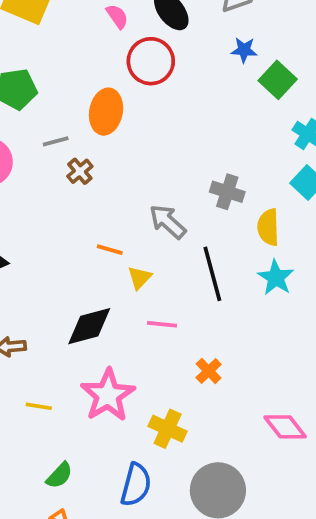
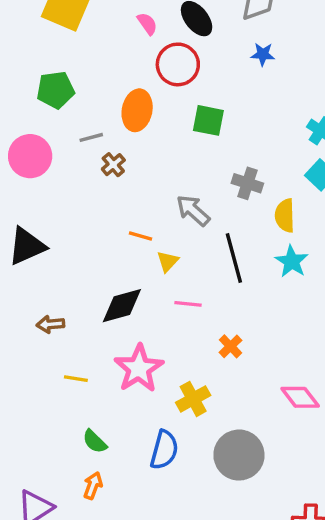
green square: (278, 80) -> (208, 120), moved, turned -32
yellow cross: (168, 429) -> (193, 399), turned 36
green semicircle: (59, 475) -> (95, 441), turned 92

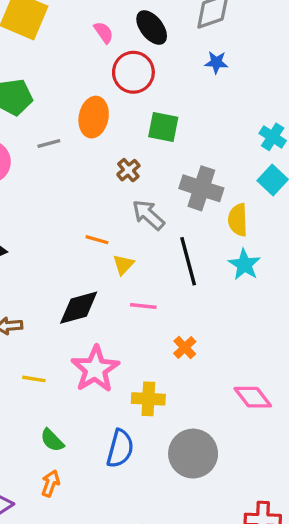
brown cross: (113, 165) -> (128, 170), moved
gray cross: (247, 183) -> (201, 188), size x1.4
yellow cross: (193, 399) -> (148, 399), turned 32

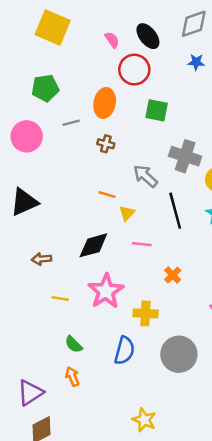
brown cross: (128, 170) -> (106, 144), moved, turned -35
orange arrow: (51, 483) -> (72, 377), turned -42

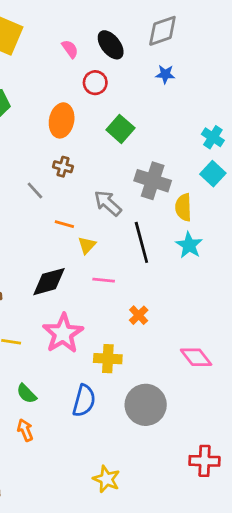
red circle: (134, 70) -> (95, 83), size x0.7
green square: (157, 110) -> (120, 129), turned 30
gray line: (71, 123) -> (35, 191), moved, turned 63

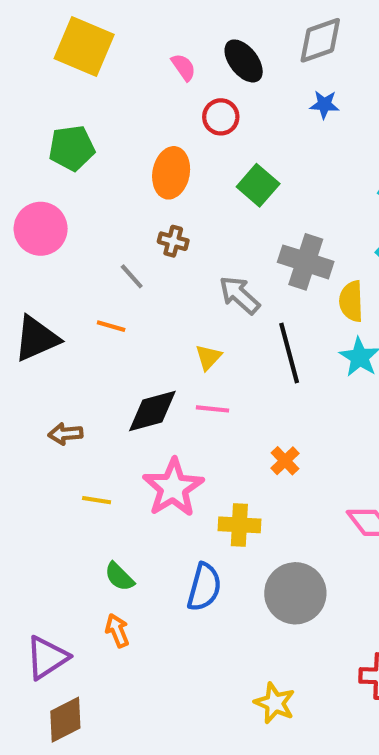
orange line: (64, 224) -> (111, 326), moved
pink line: (104, 280) -> (213, 409), moved
yellow star: (106, 479) -> (275, 703), moved

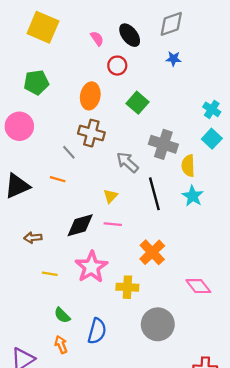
brown cross: (173, 241) -> (91, 133), size x1.6
orange cross: (285, 461) -> (152, 252), size x1.6
blue semicircle: (204, 587) -> (97, 331), moved

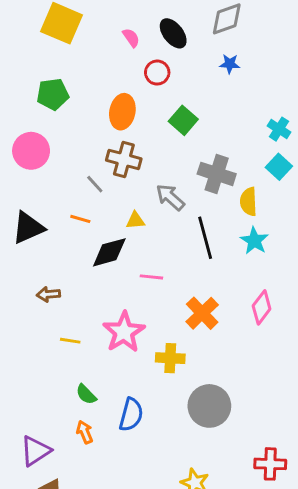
yellow triangle: (111, 196) -> (135, 220), moved, turned 42
black diamond: (80, 225) -> (109, 252), moved
pink diamond: (198, 286) -> (262, 307), moved, turned 75

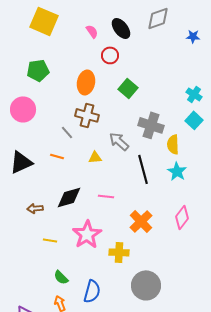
blue star: (230, 64) -> (193, 36), moved
black diamond: (109, 252) -> (69, 197), moved

